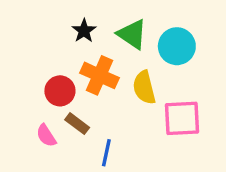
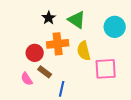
cyan circle: (177, 46) -> (115, 27), moved
orange cross: (99, 75) -> (58, 44), turned -30

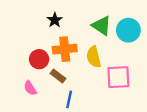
green triangle: (77, 20) -> (102, 26), moved
brown rectangle: (45, 72) -> (58, 76), moved

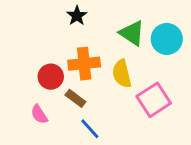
black star: (55, 20) -> (77, 16), moved
pink square: (118, 77) -> (154, 100), turned -30
blue line: (69, 99) -> (90, 129), turned -54

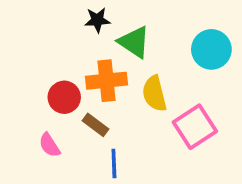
black star: (77, 16) -> (97, 20), turned 30
green triangle: (132, 33) -> (134, 42), moved
blue line: (90, 129) -> (114, 163), turned 40

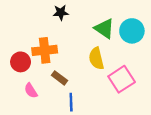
green triangle: (134, 42) -> (104, 29), moved
orange cross: (107, 81) -> (45, 50), moved
red circle: (64, 97) -> (21, 62), moved

